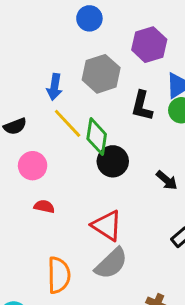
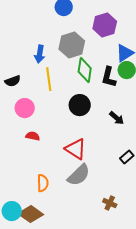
black L-shape: (142, 106) -> (109, 77), moved
yellow line: (68, 123) -> (49, 79), turned 35
green diamond: (97, 137) -> (85, 70), moved
orange semicircle: (59, 275) -> (43, 183), size x0.7

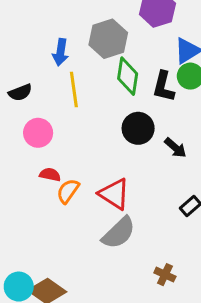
black circle: (80, 105) -> (138, 128), moved
orange semicircle: (43, 183) -> (68, 191), moved, turned -144

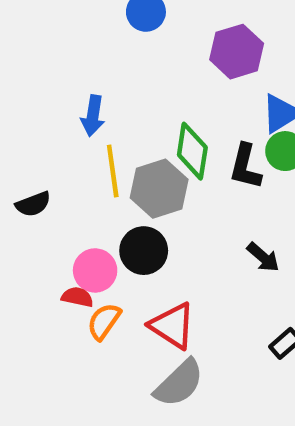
gray hexagon: (108, 39) -> (159, 189), moved
black semicircle: (20, 92) -> (33, 204), moved
black circle: (138, 128) -> (144, 251), moved
pink circle: (38, 133) -> (95, 270), moved

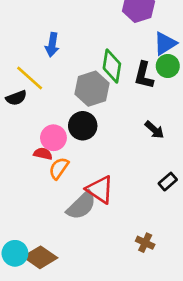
yellow line: (113, 171) -> (30, 78), moved, turned -40
red triangle: (172, 326) -> (100, 190), moved
gray semicircle: (179, 383) -> (81, 205), moved

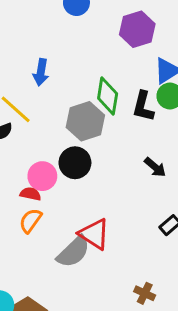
orange semicircle: (59, 168) -> (30, 221), moved

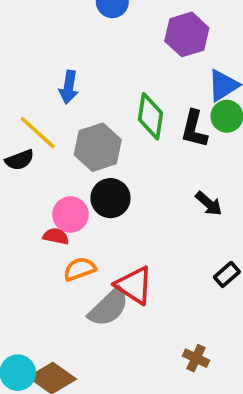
gray hexagon: (85, 121) -> (98, 147), moved
orange semicircle: (30, 221) -> (80, 269), moved, turned 35

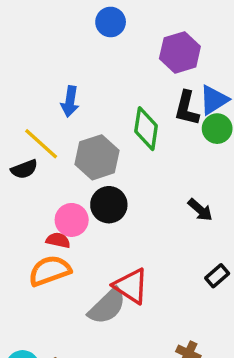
black L-shape: (194, 129) -> (187, 108), moved
orange semicircle: (80, 269) -> (50, 271), moved, size x1.4

